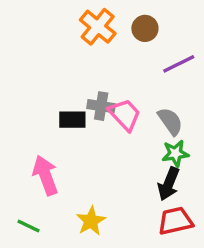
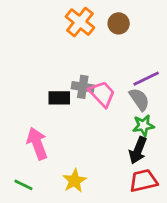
purple line: (179, 64) -> (146, 79), moved

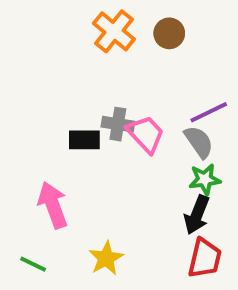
red trapezoid: (143, 181) -> (205, 258), turned 116

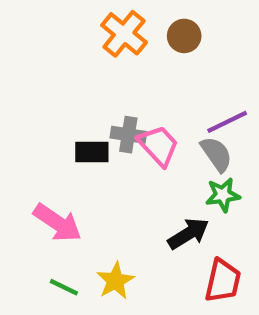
pink arrow: (53, 205) -> (57, 223), turned 144
black arrow: (197, 215) -> (188, 234), moved, turned -144
green line: (33, 264) -> (64, 287), moved

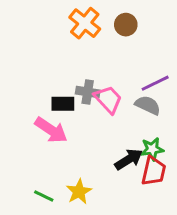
gray semicircle: (216, 154) -> (148, 105), turned -30
green star: (223, 195) -> (152, 149), moved
pink arrow: (57, 223) -> (51, 130), moved
red trapezoid: (223, 281) -> (154, 171), moved

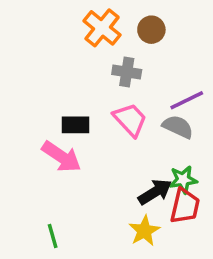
gray cross: (88, 92) -> (127, 72), moved
yellow star: (79, 192) -> (144, 231), moved
green line: (44, 196) -> (53, 236), turned 48

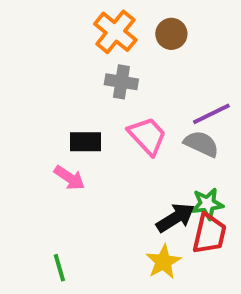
gray cross: (127, 72) -> (121, 82), moved
pink arrow: (61, 157) -> (69, 178), size x0.7

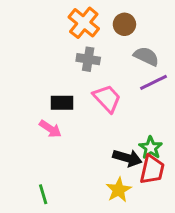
gray semicircle: (201, 144) -> (146, 56), moved
green star: (207, 204) -> (151, 148), turned -30
black arrow: (175, 218) -> (127, 158), turned 48

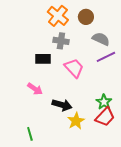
black rectangle: (62, 103) -> (43, 59), moved
black arrow: (127, 158) -> (62, 105), moved
red trapezoid: (152, 170) -> (105, 117), turned 30
yellow star: (119, 190) -> (76, 121), moved

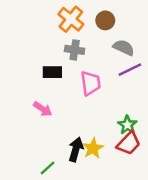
pink trapezoid: (74, 68) -> (91, 83), turned 35
black arrow: (62, 105) -> (76, 149), moved, turned -90
green line: (30, 134) -> (48, 168), moved, turned 64

